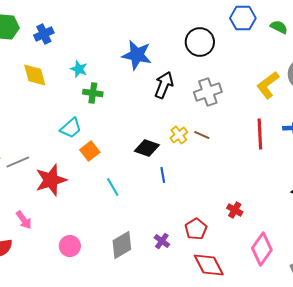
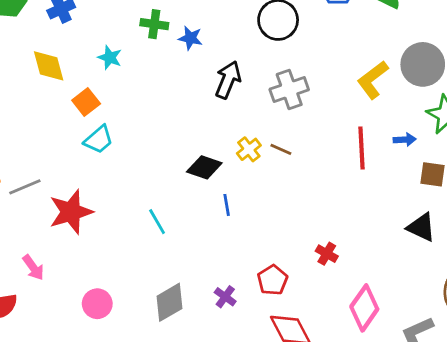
blue star: (137, 55) -> (190, 38), size x0.6
green cross: (93, 93) -> (154, 24), moved
orange square: (90, 151) -> (86, 102), moved

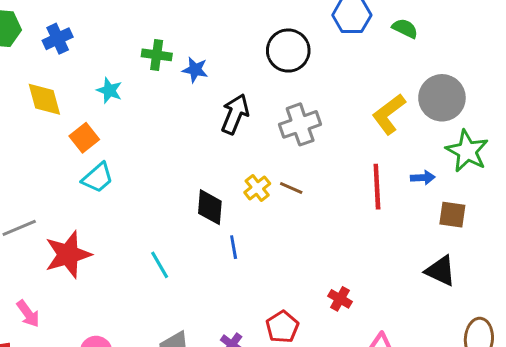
black diamond: (204, 167) -> (210, 207), turned 76

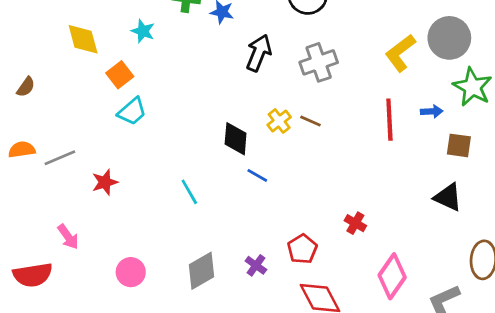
blue line: (234, 247) -> (257, 175), turned -50
red star: (68, 255) -> (105, 182), size x0.6

